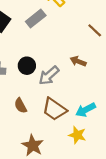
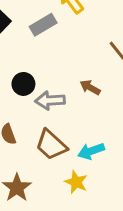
gray arrow: (49, 75) -> (50, 100), turned 30

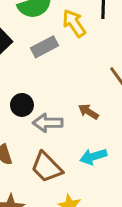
cyan arrow: (91, 151) -> (93, 156), moved

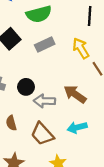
yellow arrow: (74, 23) -> (81, 48), moved
brown arrow: (88, 112) -> (75, 94), size x1.5

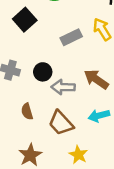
gray rectangle: (45, 45) -> (71, 37), moved

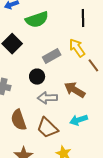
black circle: (43, 72) -> (37, 77), moved
brown semicircle: (27, 111) -> (19, 120), size x1.5

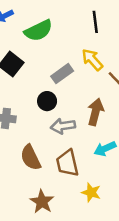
brown arrow: (75, 90) -> (96, 112), turned 80
brown trapezoid: (47, 128) -> (67, 163), turned 40

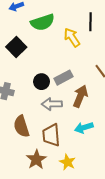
yellow arrow: (92, 60) -> (72, 37), moved
gray rectangle: (62, 74) -> (64, 78), moved
brown star: (42, 202) -> (36, 159), moved

